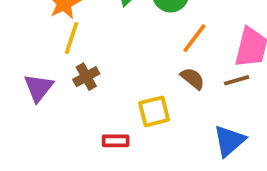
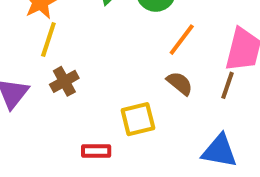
brown line: (237, 80) -> (227, 85), turned -55
blue triangle: (229, 141) -> (219, 151), turned 51

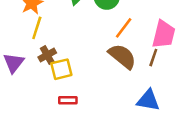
brown semicircle: (180, 83) -> (122, 56), size x1.6
yellow square: (138, 119) -> (61, 69), moved

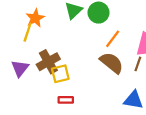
yellow line: (37, 28) -> (28, 32), moved
brown cross: (47, 55) -> (48, 62), size x1.5

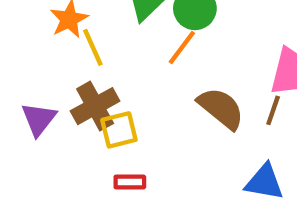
yellow line: (28, 32) -> (93, 47), moved, turned -42
orange line: (113, 39) -> (182, 47), moved

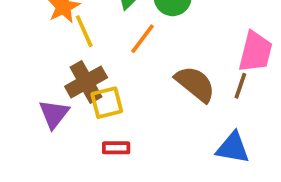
orange line: (182, 47) -> (142, 39), moved
purple triangle: (39, 119) -> (54, 114), moved

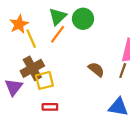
orange line: (142, 39) -> (58, 34), moved
brown semicircle: (195, 84) -> (96, 69), size x0.7

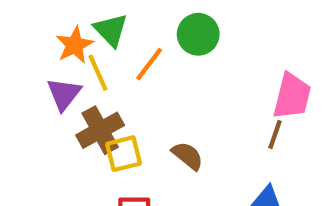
green triangle: (58, 17) -> (111, 30), moved, turned -30
brown semicircle: (96, 69) -> (188, 156), moved
purple triangle: (14, 87) -> (64, 94), moved

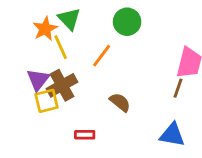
orange line: (149, 64) -> (102, 56), moved
purple triangle: (64, 94) -> (38, 80), moved
yellow square: (124, 154) -> (46, 101), moved

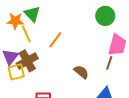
green circle: (127, 22) -> (105, 16), moved
orange star: (45, 29) -> (15, 21), turned 30
brown semicircle: (120, 102) -> (81, 72), moved

